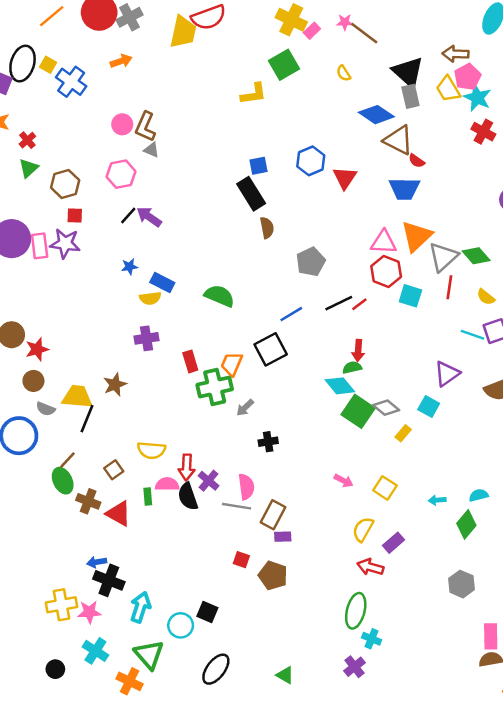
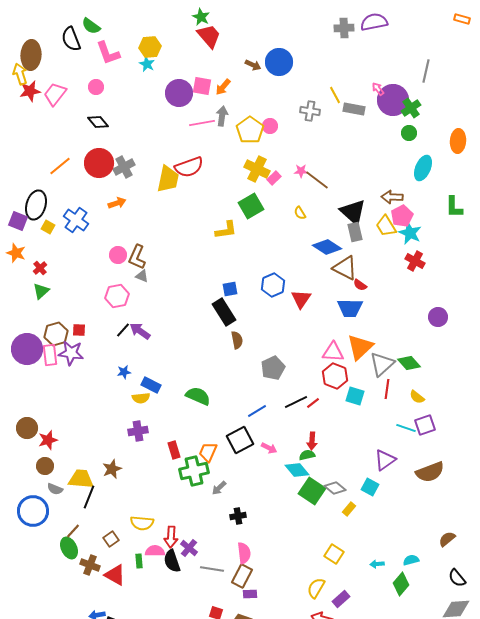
yellow square: (48, 65) -> (48, 227), moved
brown hexagon: (65, 184) -> (56, 334), moved
pink arrow: (344, 481) -> (269, 448), moved
pink semicircle: (246, 487) -> (244, 553), moved

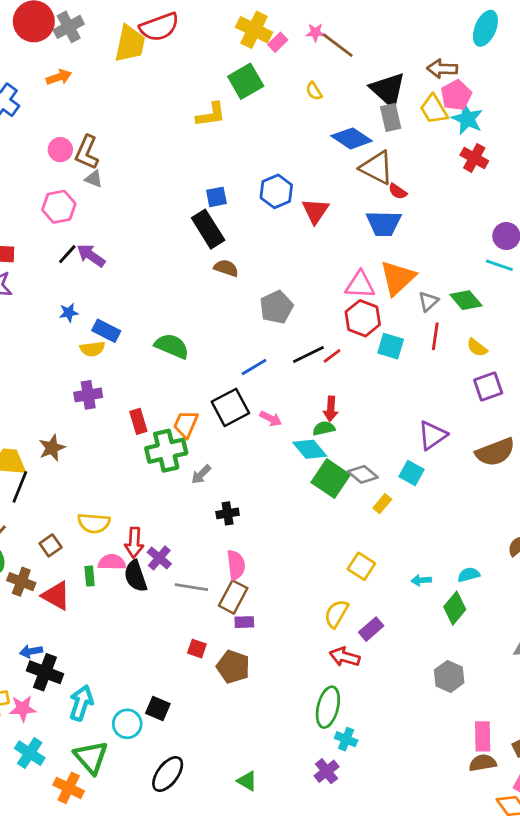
brown semicircle: (237, 340) -> (226, 268), turned -60
gray triangle: (382, 364) -> (428, 302), size x0.6
cyan line: (406, 428) -> (499, 265), moved

